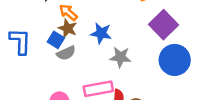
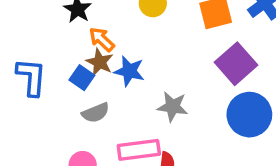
blue star: (101, 33) -> (129, 71), moved
gray semicircle: (66, 53) -> (96, 113), moved

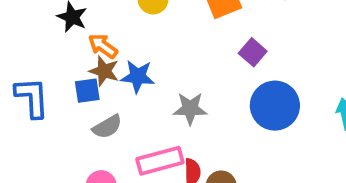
purple square: (236, 64) -> (253, 52), size x0.6
blue square: (82, 78) -> (87, 91), turned -35

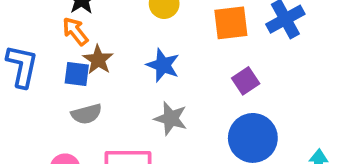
orange arrow: (103, 46) -> (75, 31), moved
blue star: (138, 76) -> (163, 65), moved

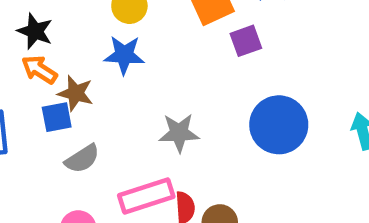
blue star: (163, 65) -> (124, 55), moved
purple square: (246, 81) -> (246, 41), moved, turned 32

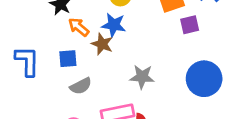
orange arrow: (39, 70) -> (79, 27), moved
brown star: (76, 93) -> (102, 44), moved

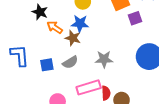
blue square: (68, 59) -> (47, 65), moved
gray semicircle: (81, 86) -> (70, 62), moved

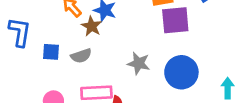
purple square: (135, 18) -> (175, 20), size x1.6
gray star: (104, 59) -> (139, 63), moved

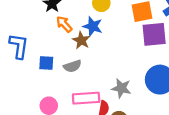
gray star: (139, 63) -> (121, 88), moved

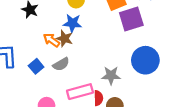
orange arrow: (64, 24) -> (51, 40), moved
blue square: (46, 63) -> (36, 66), turned -32

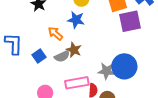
brown star: (64, 38) -> (74, 50), moved
blue circle: (145, 60) -> (124, 66), moved

